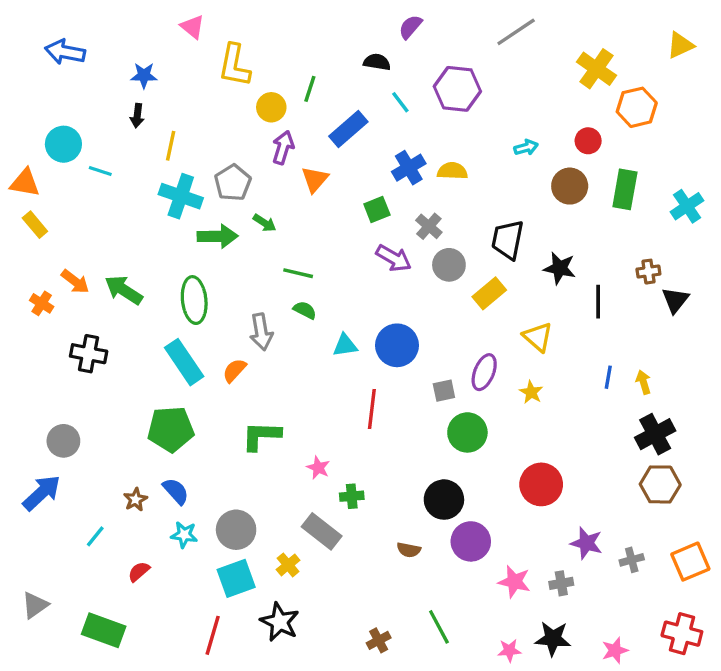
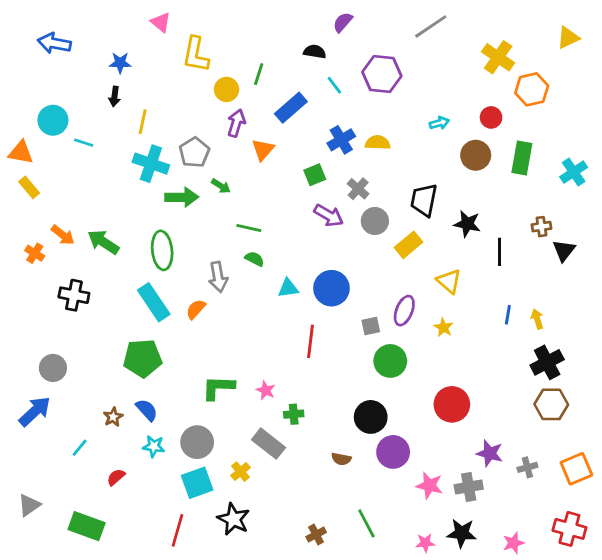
green L-shape: (261, 436) -> (218, 388), moved
gray cross: (561, 583) -> (469, 487), size x1.4

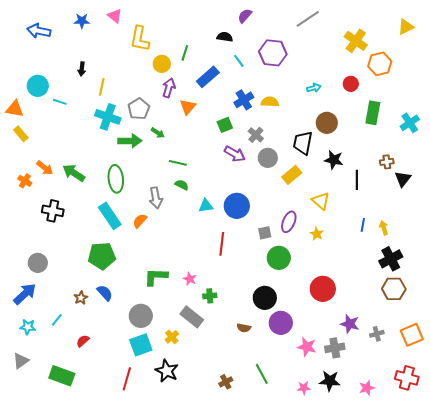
blue star: (120, 63) -> (82, 21), moved
brown circle: (476, 155) -> (327, 123), moved
cyan star: (154, 446) -> (28, 327), moved

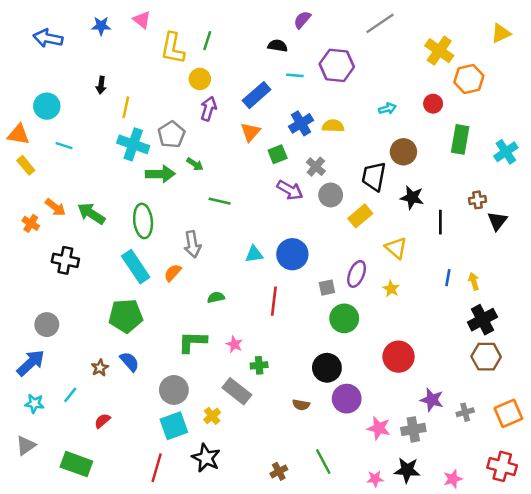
green line: (185, 53) -> (207, 41), moved
cyan line: (239, 61) -> (295, 75), turned -48
cyan line: (60, 102) -> (64, 146), moved
orange triangle: (188, 107) -> (250, 132), moved
green semicircle: (182, 185) -> (216, 297), moved, turned -40

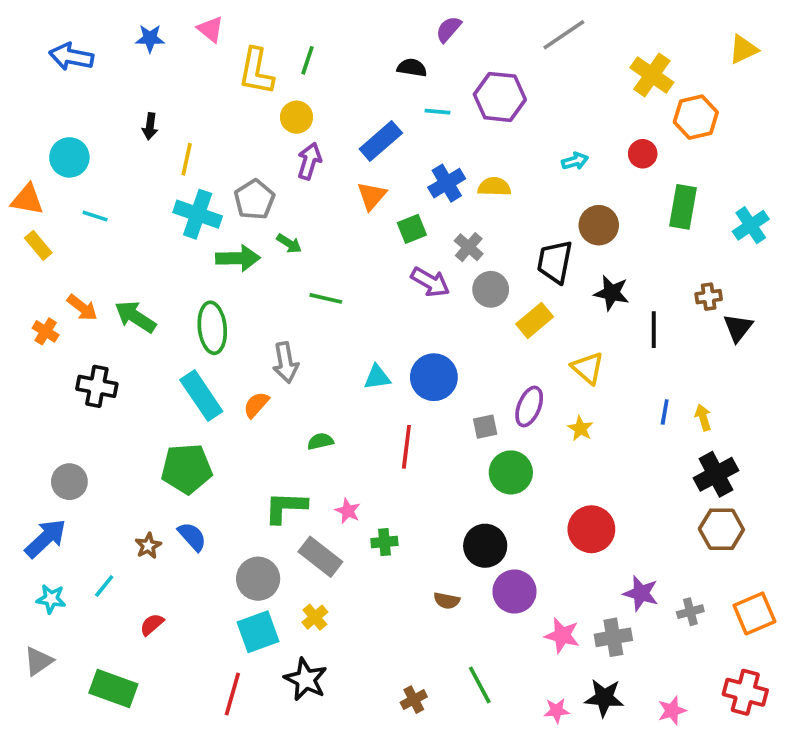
gray rectangle: (237, 391) -> (320, 557), moved

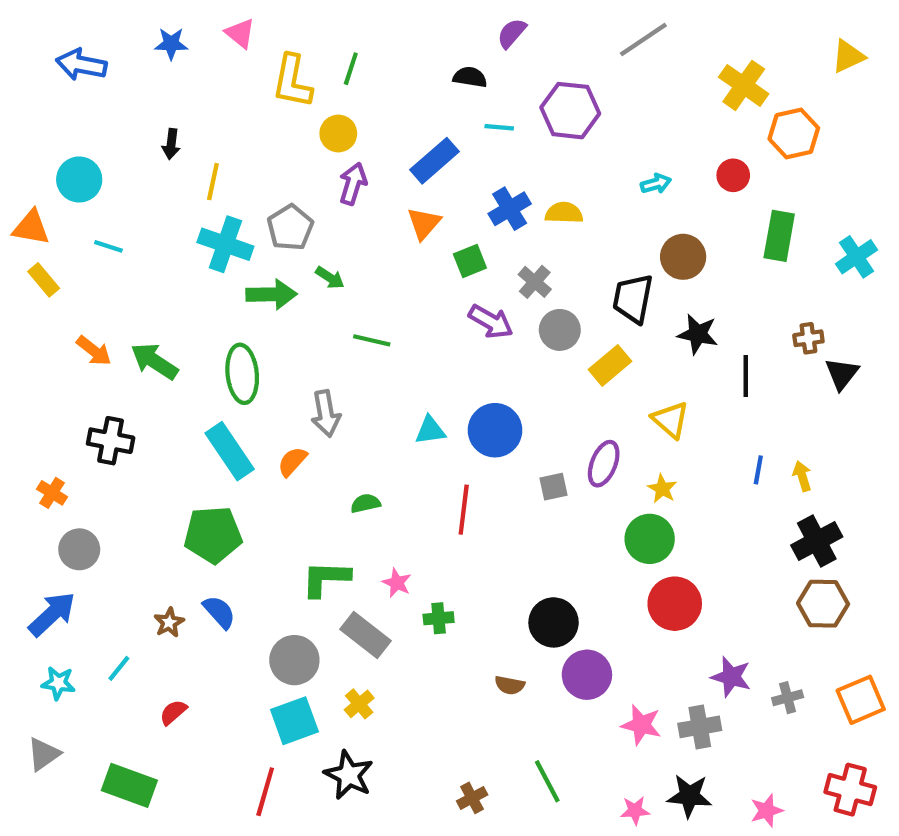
orange cross: (46, 331) -> (52, 493), moved
green circle: (511, 472) -> (650, 539), moved

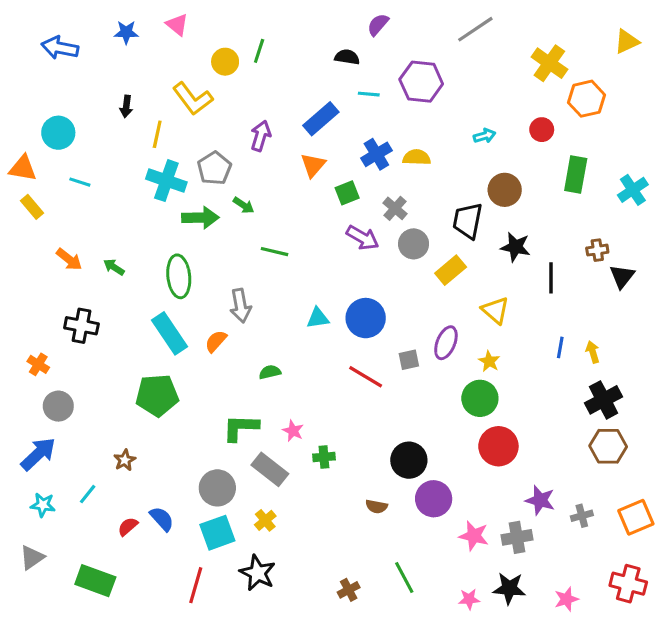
yellow L-shape: (292, 81) -> (193, 99), moved, turned -48
yellow circle: (338, 134) -> (225, 62), moved
green arrow: (154, 361) -> (114, 267), size x0.6
red line: (464, 510) -> (366, 377), moved, turned -66
blue semicircle: (219, 612) -> (162, 519), moved

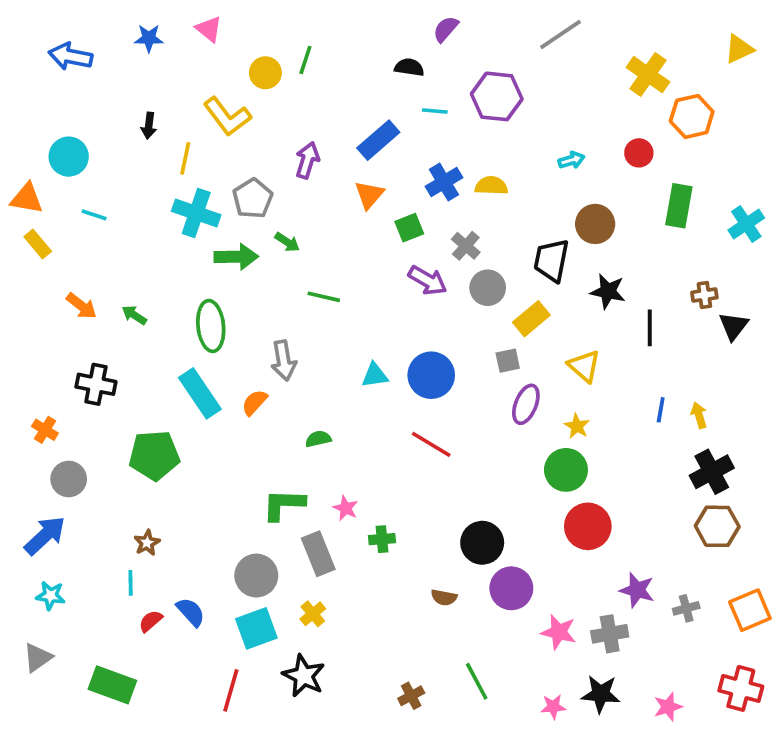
gray square: (409, 360) -> (508, 361), moved
green pentagon: (157, 395) -> (154, 455), moved
gray rectangle: (270, 469) -> (318, 554), turned 30
cyan line: (88, 494) -> (131, 583), moved, turned -40

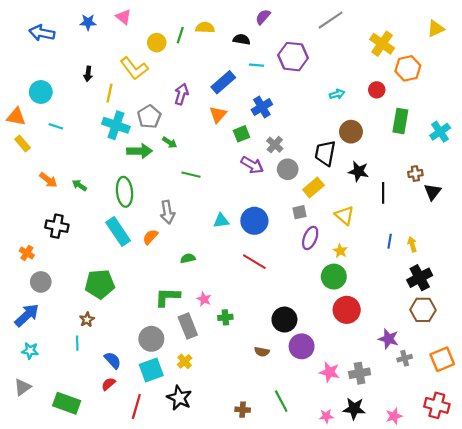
yellow semicircle: (491, 186) -> (205, 28), moved
green pentagon: (154, 455) -> (100, 284), moved
purple star: (637, 590) -> (389, 339), moved
red semicircle: (151, 621) -> (108, 384), moved
brown cross: (411, 696) -> (243, 410), turned 32

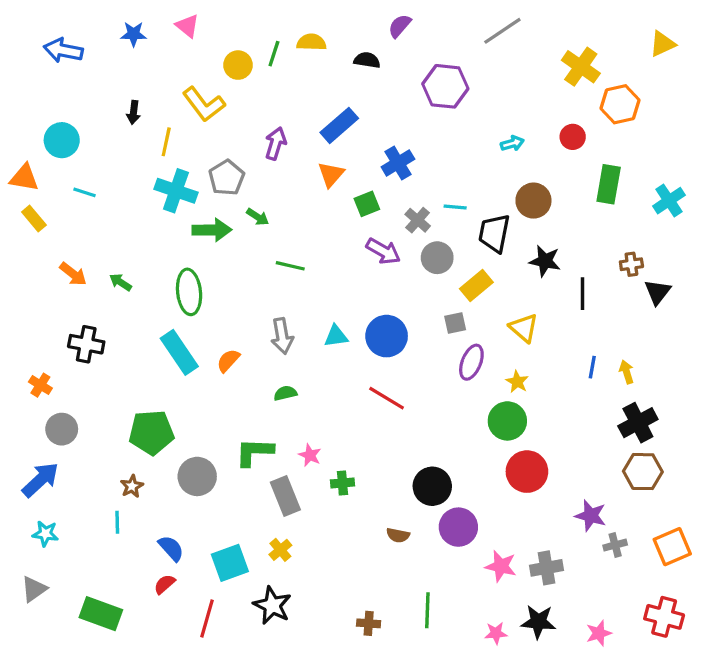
cyan line: (257, 65) -> (455, 207), moved
gray arrow: (167, 212) -> (282, 336), moved
gray circle: (151, 339) -> (197, 476), moved
green line: (281, 401) -> (427, 610), turned 30

